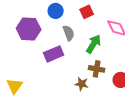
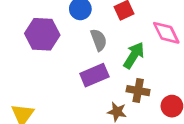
purple rectangle: (54, 54) -> (94, 75), moved

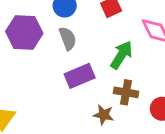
gray semicircle: (99, 40) -> (68, 38), moved

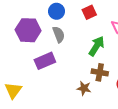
purple rectangle: (80, 76) -> (45, 61), moved

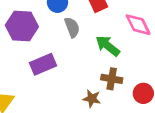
gray semicircle: (59, 34) -> (72, 27), moved
green arrow: (97, 46) -> (108, 46), turned -84

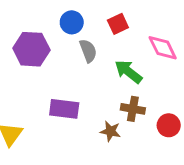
purple rectangle: (43, 64) -> (64, 109), moved, turned 30

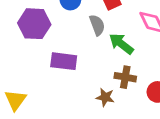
gray semicircle: (88, 51) -> (97, 25), moved
purple rectangle: (64, 109) -> (64, 61), moved

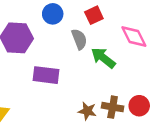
brown cross: (125, 77) -> (113, 107), moved

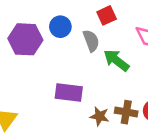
blue circle: (53, 14) -> (60, 27), moved
purple rectangle: (46, 75) -> (69, 92), moved

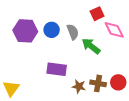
red square: (107, 15) -> (97, 14), moved
blue circle: (60, 27) -> (52, 30), moved

